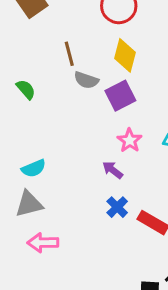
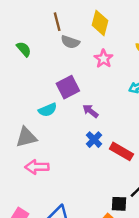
purple square: (120, 96) -> (68, 87), moved
pink star: (130, 140) -> (104, 59), moved
cyan semicircle: (34, 168) -> (48, 110), moved

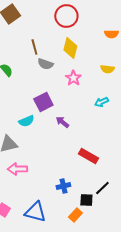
blue cross: (94, 140) -> (63, 186), moved, turned 32

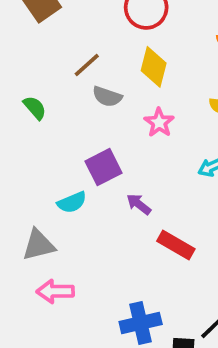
brown line: (34, 47) -> (87, 65), turned 63
red rectangle: (88, 156) -> (176, 245), moved
blue cross: (63, 186) -> (141, 323), size x1.5

